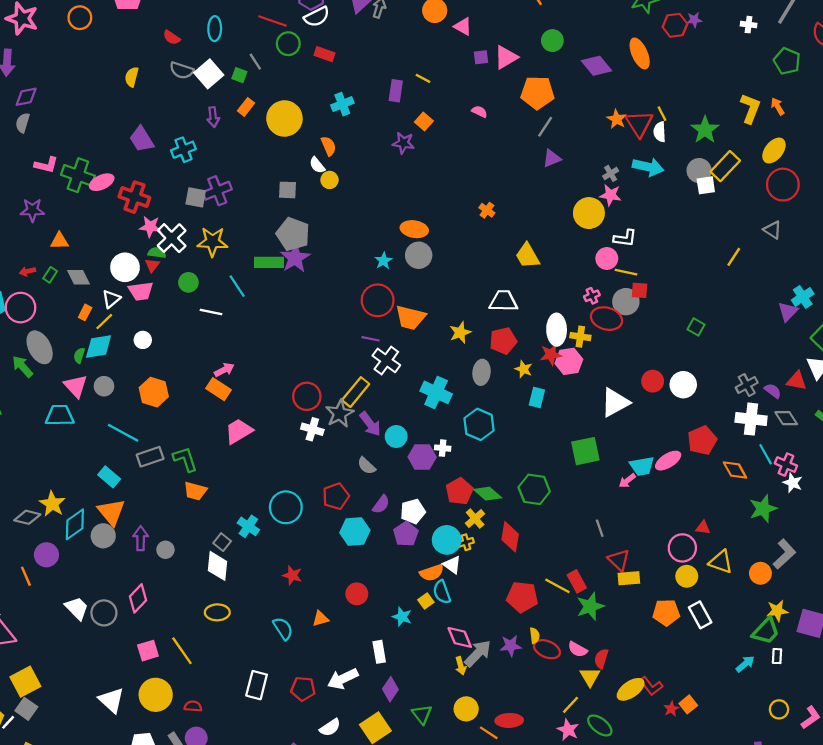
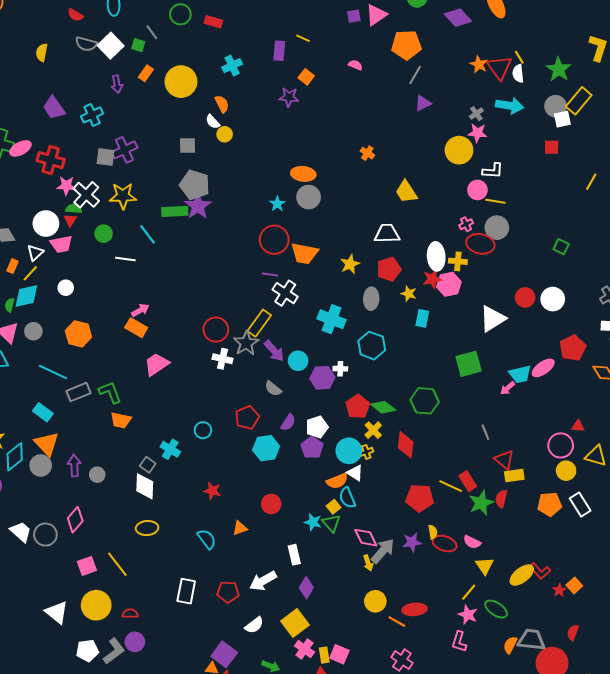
red square: (640, 290) -> (552, 147), moved
cyan circle: (286, 507) -> (203, 430), size x0.6
red semicircle: (601, 659) -> (501, 499), moved
green triangle: (422, 714) -> (331, 523), moved

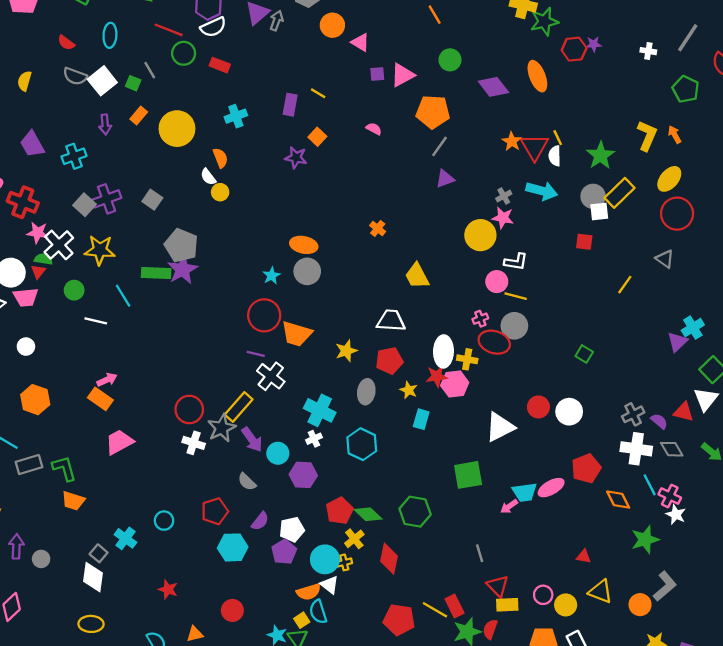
gray square: (187, 145) -> (152, 200), moved, turned 30
gray square: (106, 157) -> (85, 205), turned 30
white cross: (340, 369) -> (314, 439), moved, turned -32
pink circle: (561, 445) -> (543, 595), moved, size x0.7

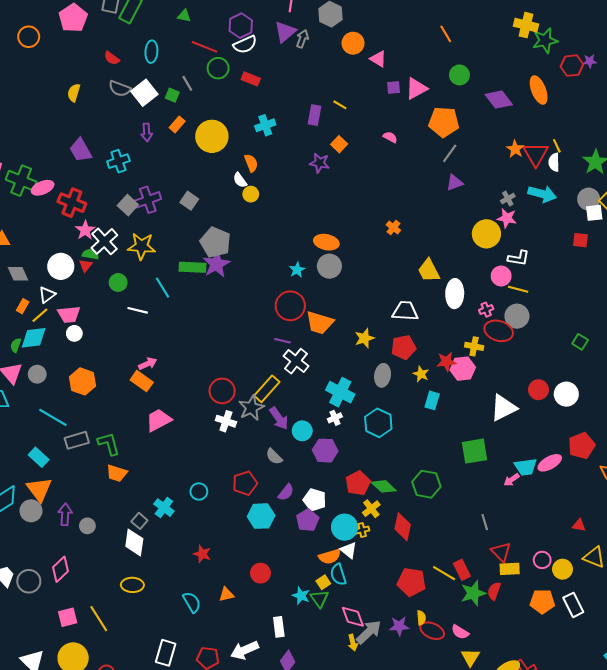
pink star: (38, 233) -> (85, 230), turned 30
pink trapezoid: (26, 297) -> (69, 314), moved
white ellipse: (443, 351) -> (455, 294), moved
white pentagon: (292, 529) -> (315, 500), turned 30

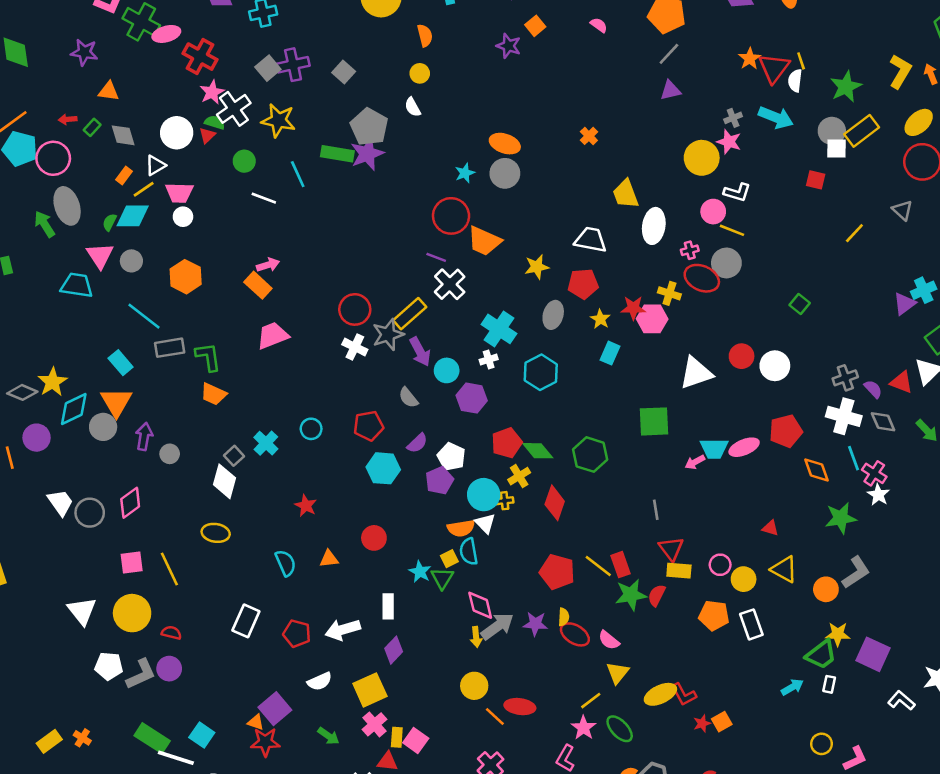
white semicircle: (240, 180) -> (413, 107), moved

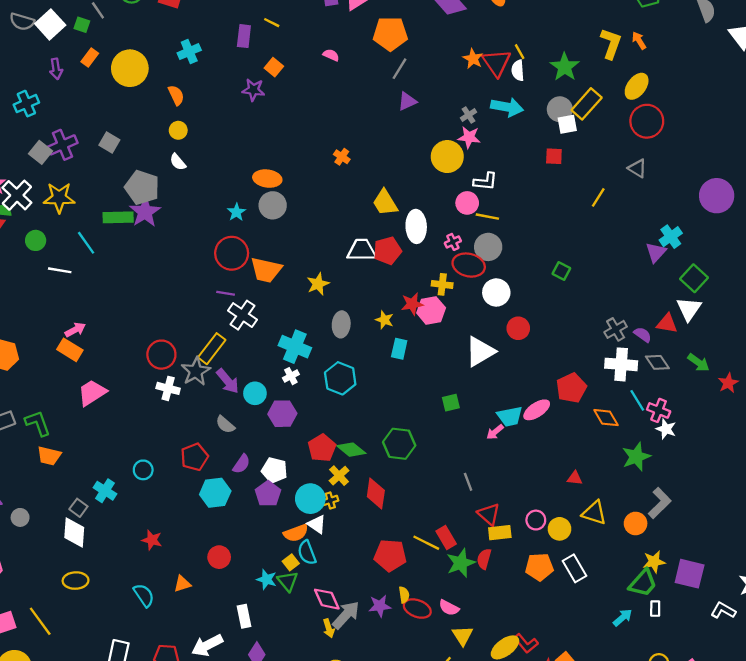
red pentagon: (583, 284) -> (387, 251), moved
white circle: (775, 366) -> (496, 292), moved
green square: (654, 421) -> (451, 403), size x0.6

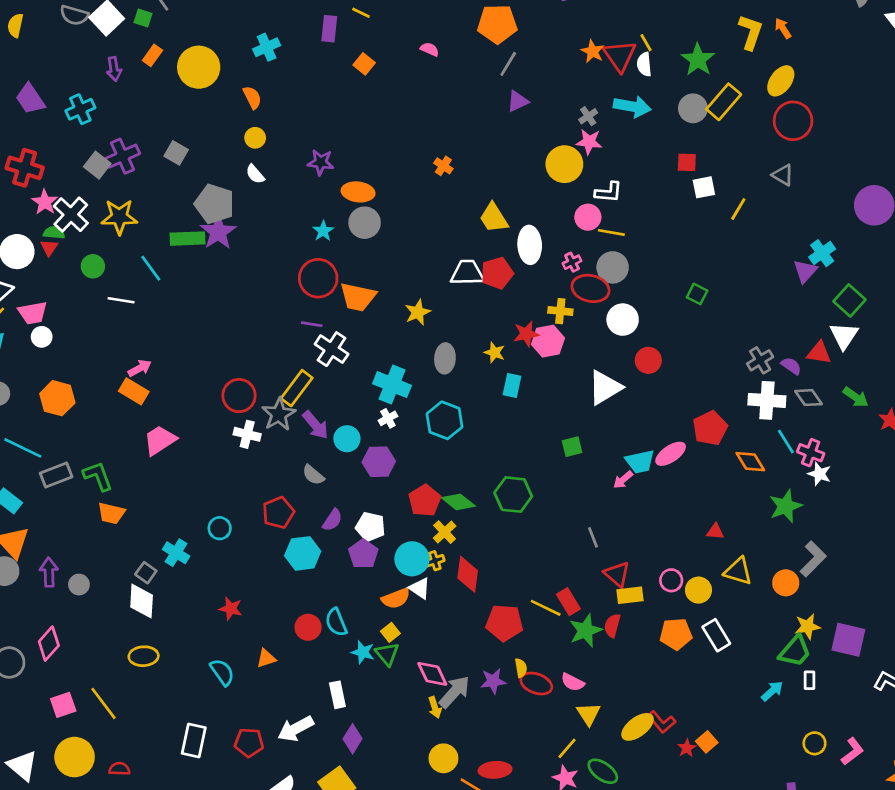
purple star: (253, 90) -> (321, 162), moved
white square: (567, 124) -> (704, 187), moved
red diamond: (376, 493) -> (468, 574), moved
cyan semicircle: (307, 553) -> (336, 622), moved

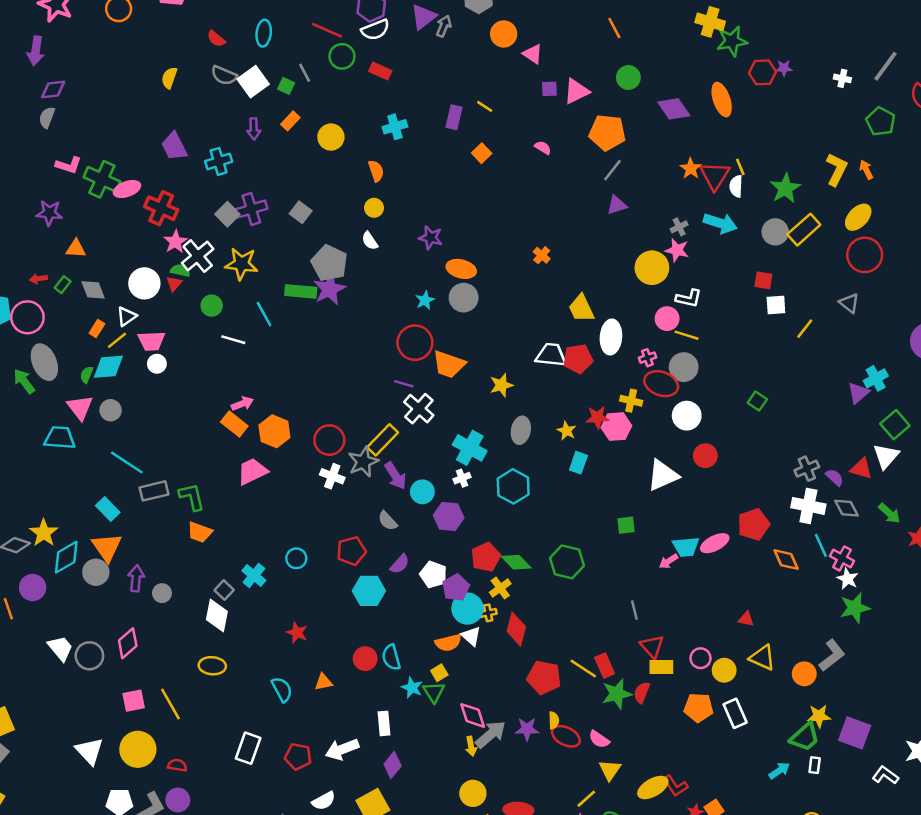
yellow circle: (199, 67) -> (331, 137), size x0.7
orange hexagon: (57, 398) -> (274, 431), moved
green star: (786, 506) -> (855, 608), moved
purple pentagon: (363, 554) -> (456, 588), moved

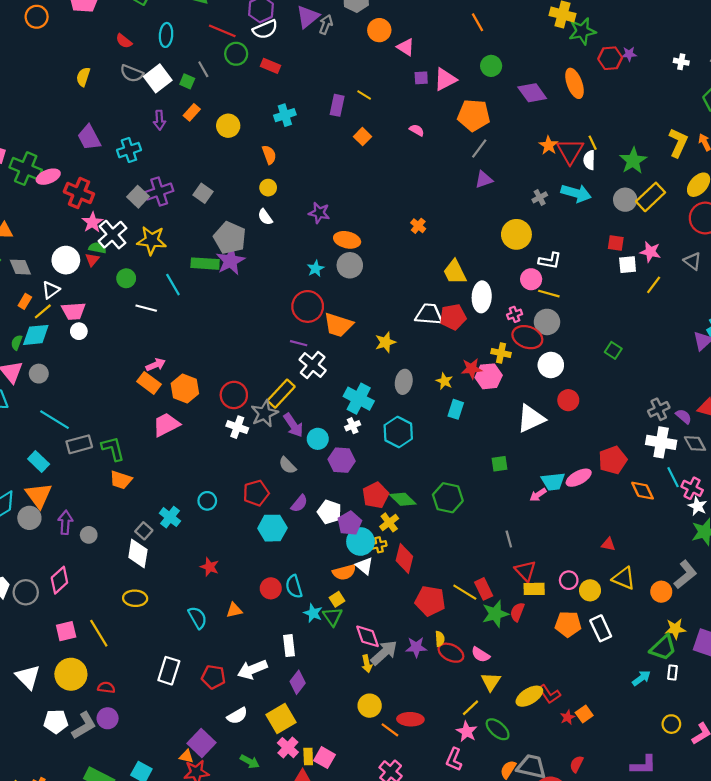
pink star: (677, 250) -> (650, 252), moved

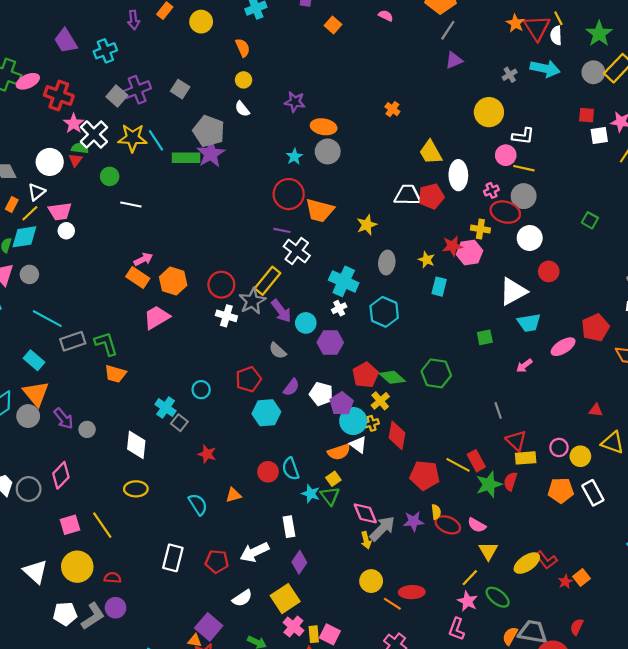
cyan line: (173, 285) -> (156, 140), moved
cyan trapezoid: (553, 481) -> (529, 323), moved
purple arrow: (65, 522) -> (64, 418), turned 140
gray square: (144, 531) -> (179, 423), moved

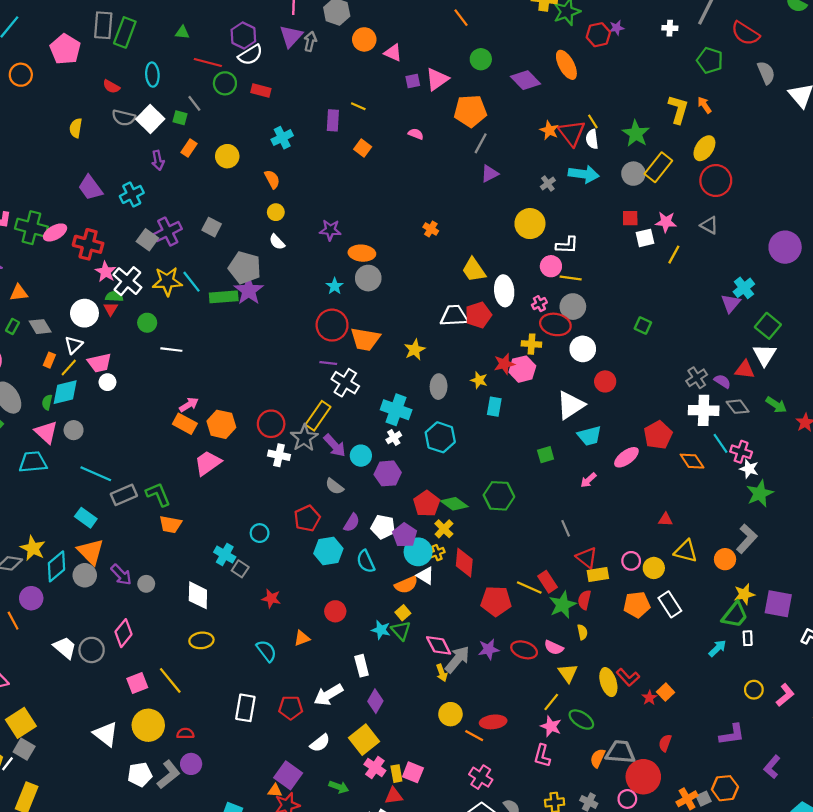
cyan semicircle: (291, 469) -> (366, 561), moved
yellow semicircle: (436, 512) -> (582, 632), moved
yellow ellipse: (527, 563) -> (608, 682), turned -68

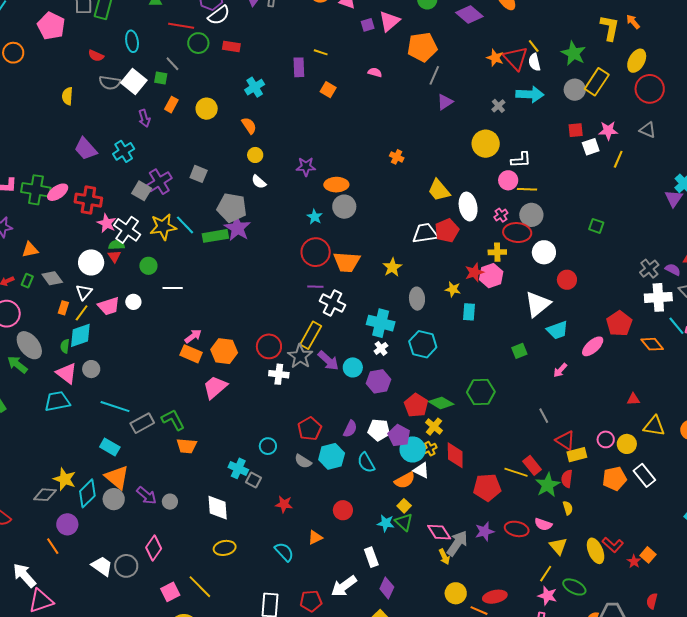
white circle: (107, 382) -> (133, 302), moved
gray semicircle: (334, 486) -> (303, 461), moved

